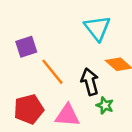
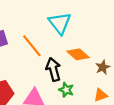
orange line: (52, 72) -> (32, 46), moved

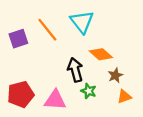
orange line: (32, 46) -> (47, 30), moved
brown star: (103, 67) -> (115, 75), moved

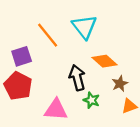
purple square: (18, 39) -> (22, 56), moved
red pentagon: (21, 94) -> (18, 86), moved, turned -30

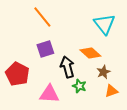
cyan triangle: (84, 27) -> (104, 24), moved
orange line: (48, 35) -> (42, 17), moved
purple square: (22, 56) -> (45, 49), moved

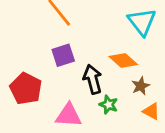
orange triangle: (111, 91) -> (151, 111), turned 48

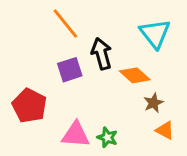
black arrow: (93, 79) -> (102, 54), moved
green star: (109, 105) -> (107, 137), moved

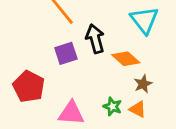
orange triangle: (165, 130) -> (138, 109), moved
green star: (107, 137) -> (112, 106), moved

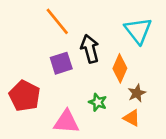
orange diamond: (126, 59) -> (120, 68), turned 72
green star: (112, 106) -> (98, 102), moved

